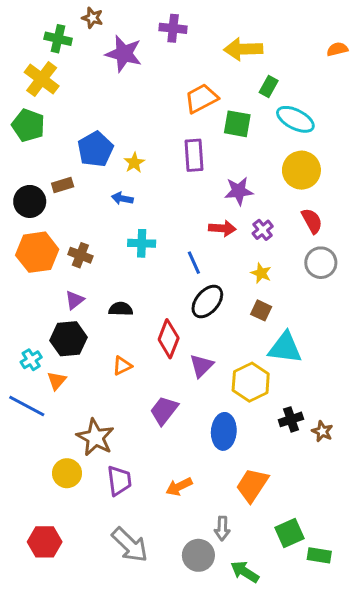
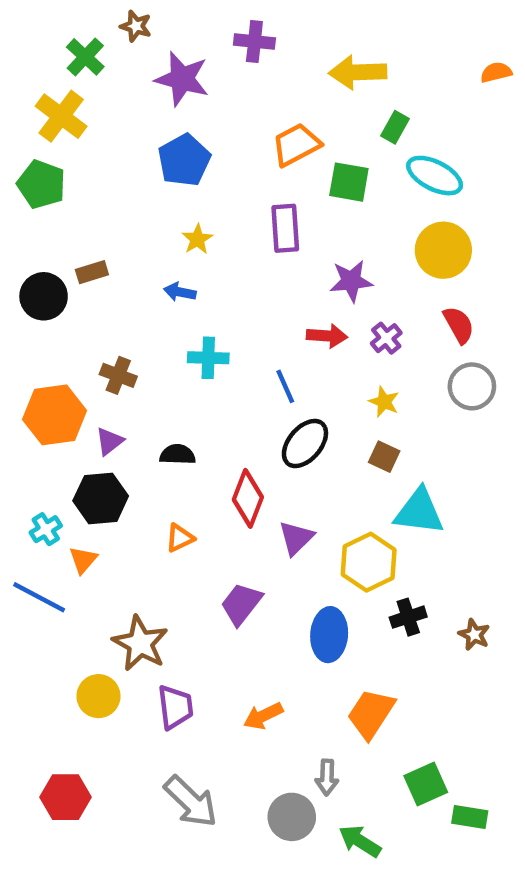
green cross: (58, 39) -> (85, 57), turned 30
blue pentagon: (95, 149) -> (184, 160), moved
orange hexagon: (37, 252) -> (55, 415), moved
black cross: (291, 419) -> (408, 617), moved

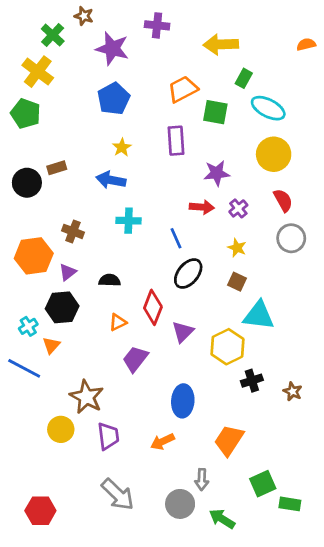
blue arrow: (180, 292) -> (111, 180), size x1.5
orange triangle: (180, 538) -> (118, 322), moved
purple trapezoid: (241, 604) -> (135, 359), moved
blue ellipse: (329, 635) -> (183, 401), moved
red hexagon: (66, 797) -> (40, 511), moved

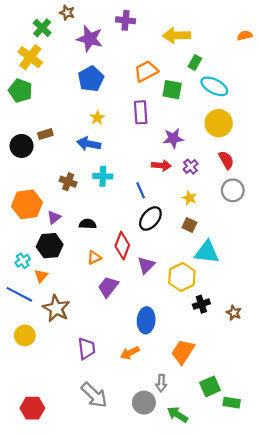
brown cross: (73, 231) -> (68, 182), moved
brown star: (87, 397) -> (56, 308), moved
yellow circle: (61, 429) -> (25, 335), moved

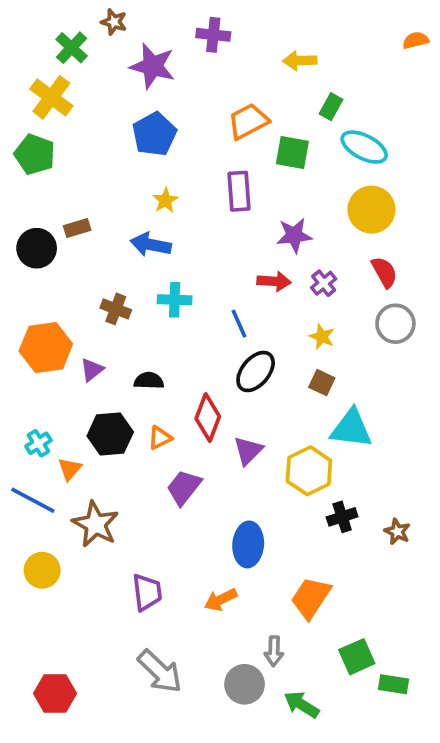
yellow arrow: (176, 35) -> (300, 61), size x0.7
orange semicircle: (245, 35) -> (416, 40), moved
black hexagon: (50, 246) -> (110, 434), moved

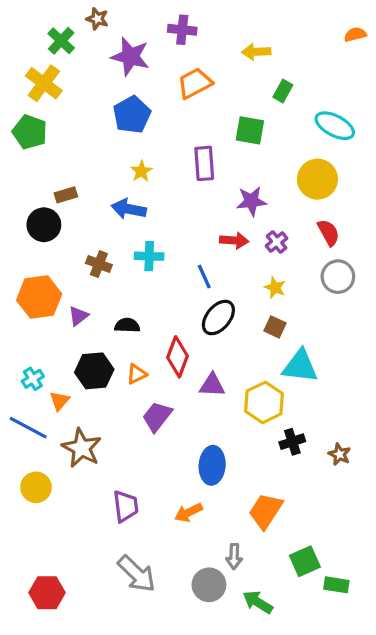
orange trapezoid: (248, 121) -> (195, 83), moved
cyan ellipse: (364, 147) -> (335, 126), moved
black circle: (37, 248) -> (44, 225), moved
purple triangle: (248, 451) -> (212, 385), turned 48

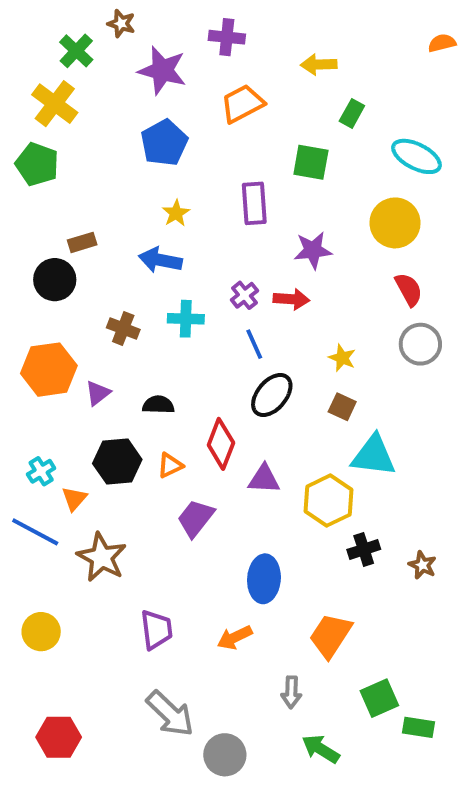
purple cross: (277, 242) -> (244, 295), moved
yellow circle: (36, 487) -> (41, 632), moved
gray circle: (209, 585) -> (225, 755), moved

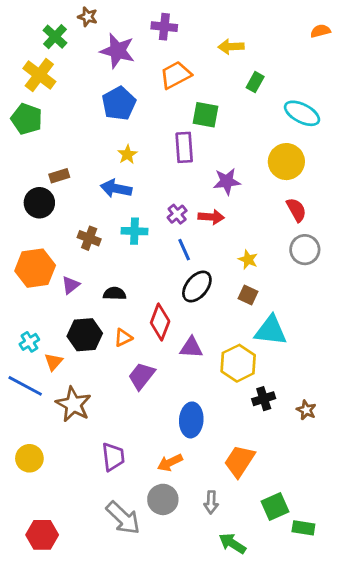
green square: (311, 162) -> (205, 115), moved
gray circle: (225, 755) -> (163, 499), moved

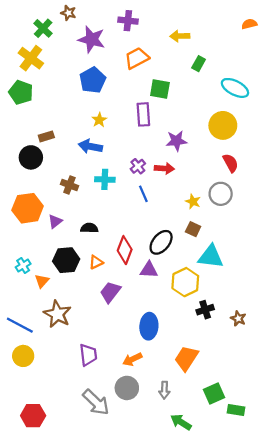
gray circle: (305, 250) -> (221, 194), moved
black ellipse: (197, 286) -> (161, 242), moved
blue line: (25, 386) -> (20, 325), moved

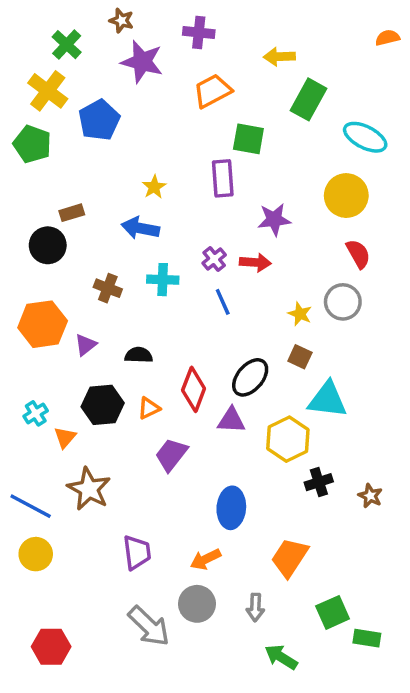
brown star: (68, 13) -> (121, 21), moved
green rectangle: (199, 64) -> (309, 99), size x1.6
blue pentagon: (93, 80) -> (99, 120), moved

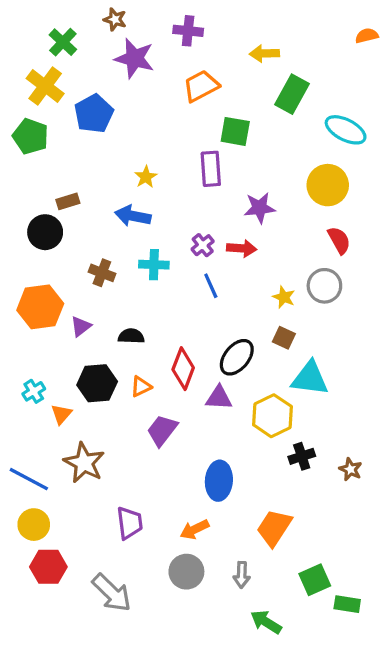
gray arrow: (149, 626) -> (112, 593), moved
red hexagon: (51, 647) -> (48, 567), moved

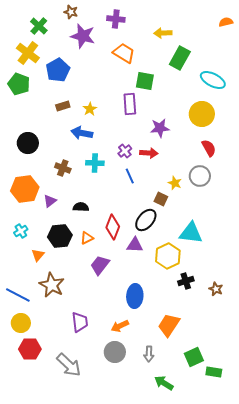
orange trapezoid: (201, 86) -> (124, 53), turned 60
brown rectangle: (68, 201) -> (63, 106), moved
brown square: (284, 338) -> (161, 199), moved
cyan cross: (34, 391) -> (21, 231), moved

